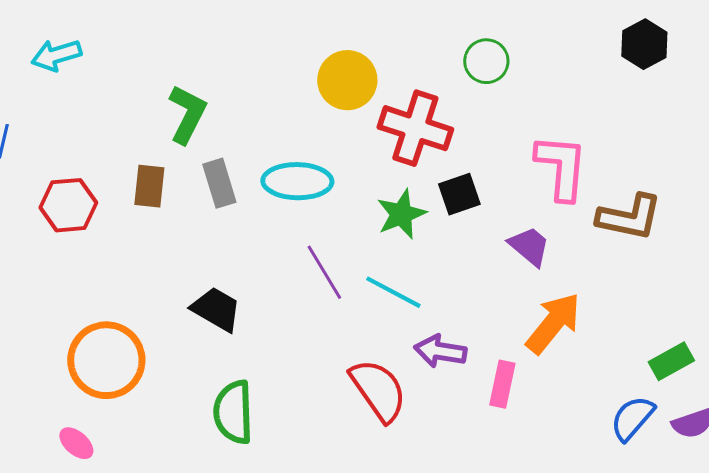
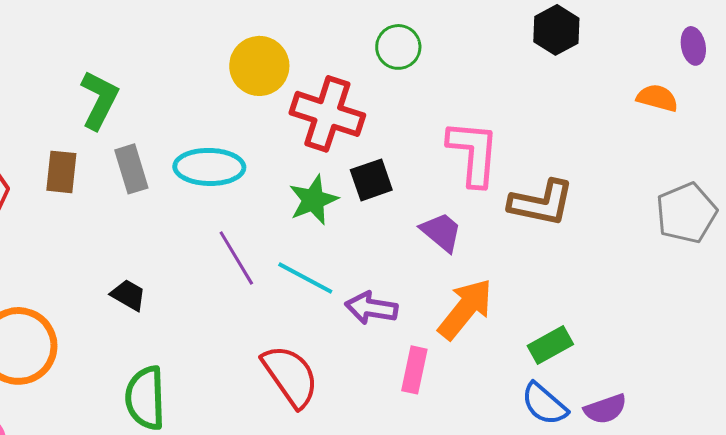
black trapezoid: (216, 309) -> (128, 295), size x0.7
purple arrow: (440, 351) -> (371, 308), moved
green rectangle: (671, 361) -> (550, 345), moved
blue semicircle: (632, 418) -> (544, 404), turned -90

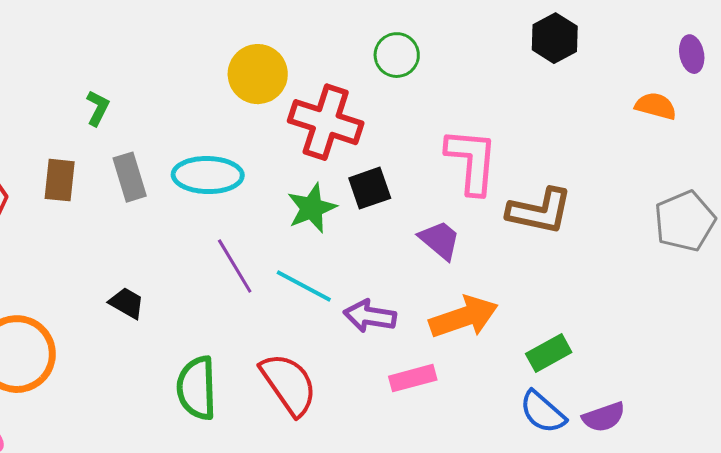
green L-shape: (99, 100) -> (98, 108), size x0.6
orange arrow: (465, 309) -> (464, 317), turned 32
pink rectangle: (414, 370) -> (413, 378), turned 63
green semicircle: (145, 398) -> (197, 388), moved

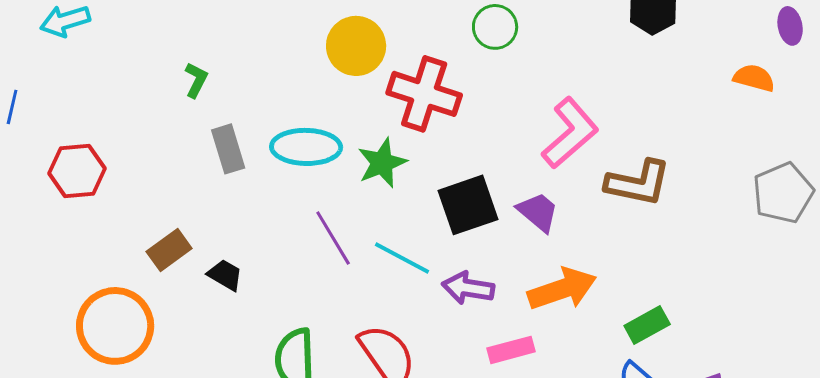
pink L-shape: (472, 161) -> (570, 133), turned 44
brown rectangle: (60, 180) -> (169, 250), moved, turned 48
black square: (370, 188) -> (468, 205), moved, size x1.4
green star: (312, 208) -> (382, 163), moved

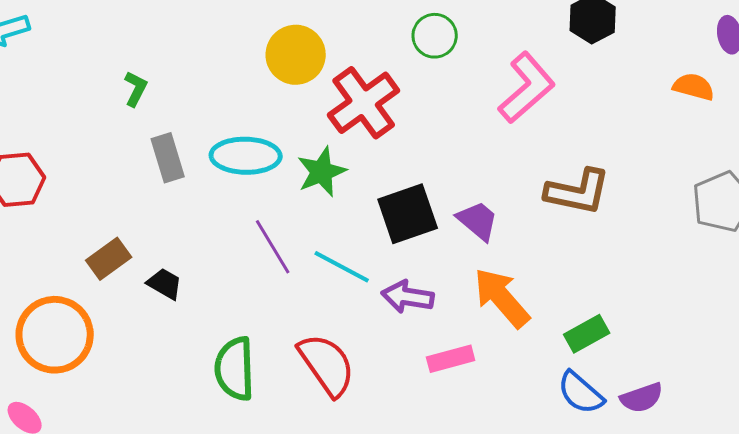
red cross: (424, 94) -> (364, 103), turned 36
pink L-shape: (570, 133) -> (527, 88), moved
orange arrow: (562, 289) -> (502, 298), turned -112

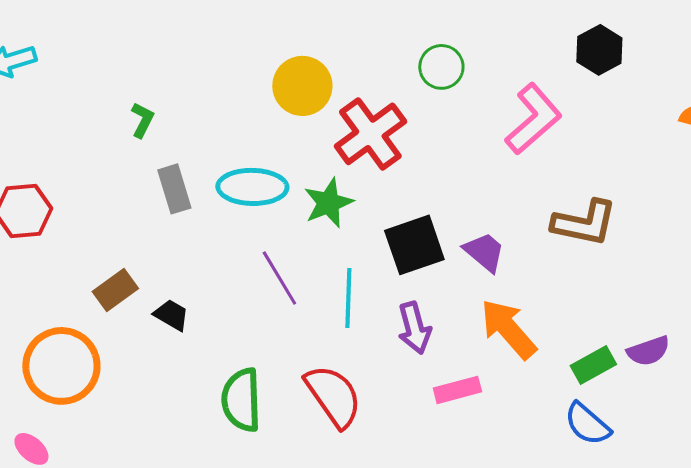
cyan line: (342, 267) -> (348, 298), turned 64
purple arrow: (408, 297) -> (414, 328), turned -114
purple semicircle: (642, 398) -> (648, 351), moved

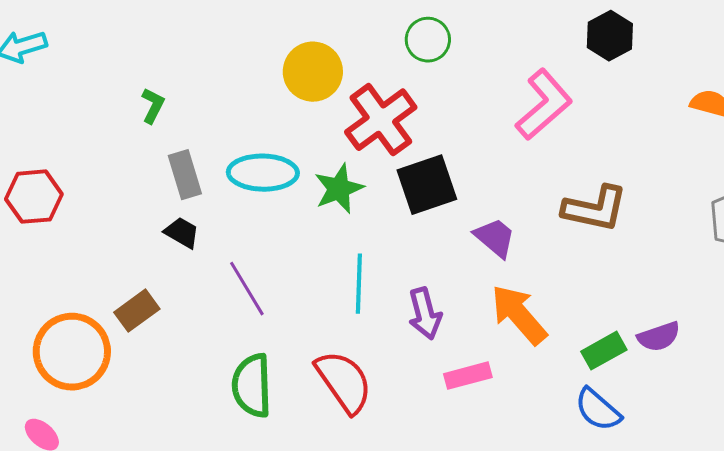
green circle: (441, 67) -> (428, 40), moved
black square: (414, 245) -> (427, 185), moved
purple line: (279, 278) -> (247, 289), moved
brown rectangle: (115, 290) -> (137, 311), moved
black trapezoid: (171, 315) -> (182, 233), moved

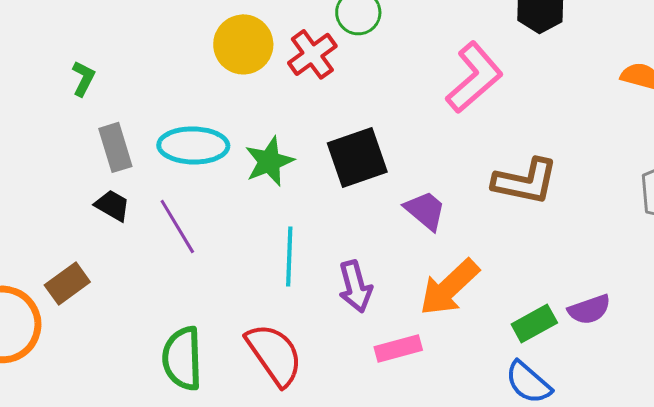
red cross: (381, 120) -> (312, 54), moved, size x0.7
purple line: (247, 289) -> (177, 226), moved
orange arrow: (519, 315) -> (449, 287), turned -92

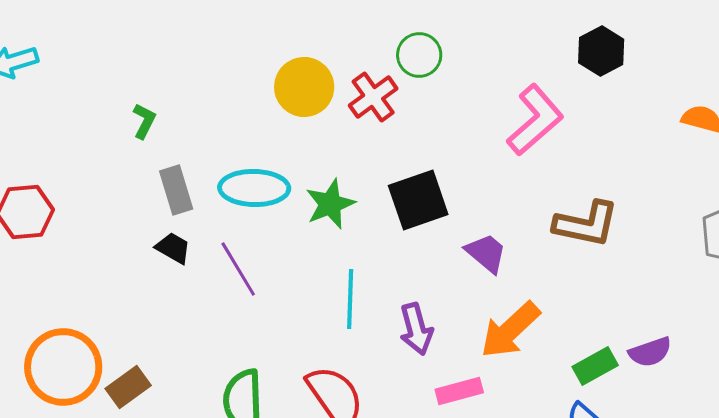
brown rectangle: (67, 283) -> (128, 387), moved

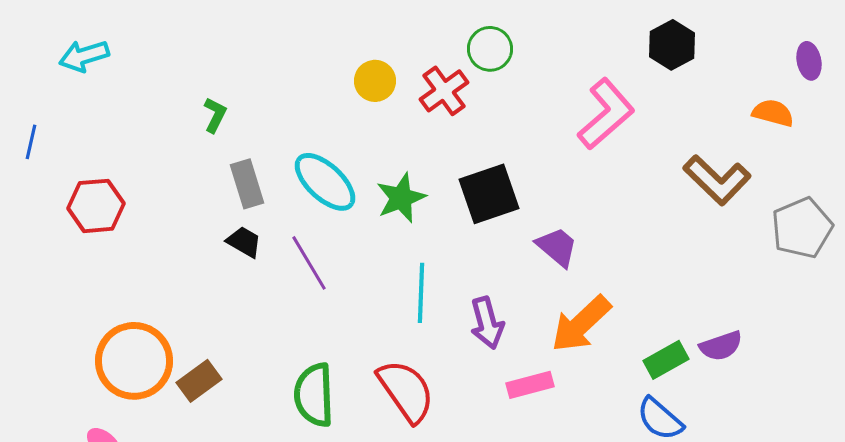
yellow circle: (304, 87) -> (375, 81), size x0.7
cyan ellipse: (254, 188) -> (325, 182), turned 42
brown L-shape: (586, 224) -> (717, 180), moved, turned 32

